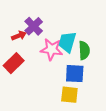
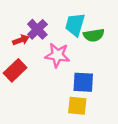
cyan trapezoid: (67, 42) -> (75, 25), moved
green semicircle: (84, 50) -> (94, 35), moved, turned 84

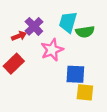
pink star: (57, 55) -> (52, 50), turned -30
yellow square: (77, 106) -> (85, 92), moved

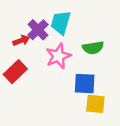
cyan trapezoid: (68, 22) -> (61, 23), moved
green semicircle: (85, 32) -> (93, 48), moved

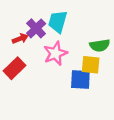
green semicircle: (93, 48) -> (100, 45), moved
yellow square: (95, 104) -> (91, 65), moved

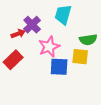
cyan trapezoid: (58, 22) -> (63, 15), moved
blue square: (80, 80) -> (59, 67), moved

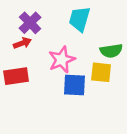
purple cross: (32, 25) -> (30, 23), moved
red rectangle: (13, 60) -> (16, 76), turned 36

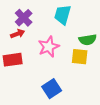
blue square: (74, 85) -> (52, 89), moved, turned -36

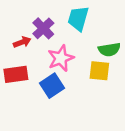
purple cross: (24, 18) -> (43, 28), moved
blue square: (52, 89) -> (52, 86), moved

